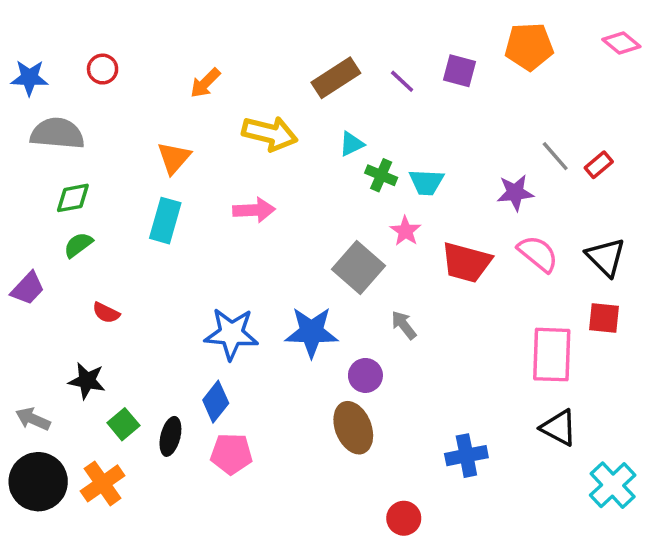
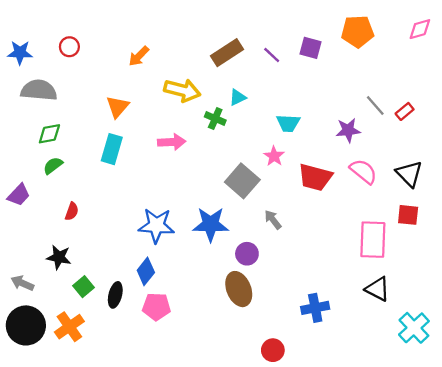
pink diamond: (621, 43) -> (420, 29), turned -55
green cross: (381, 175) -> (215, 118), moved
red semicircle: (106, 313) -> (72, 211), turned -96

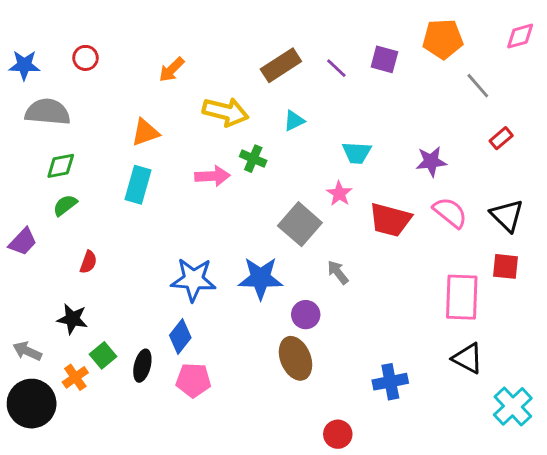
gray line: (375, 106) -> (478, 86), moved
orange triangle: (118, 107) -> (145, 132), turned 30
green cross: (215, 118) -> (253, 159), moved
orange cross: (69, 327) -> (75, 377), moved, size x0.7

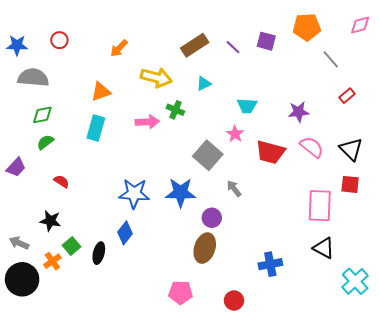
red semicircle: (88, 262) -> (61, 181), turned -77
brown ellipse: (296, 358) -> (205, 248), turned 40
pink pentagon: (193, 380) -> (181, 292), moved

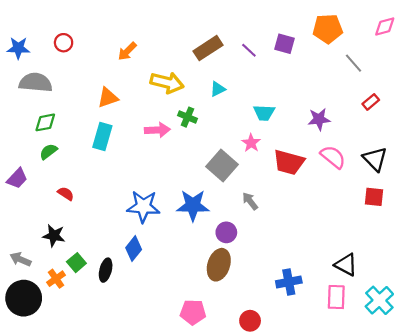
pink rectangle: (320, 206) -> (336, 297), moved, size x0.7

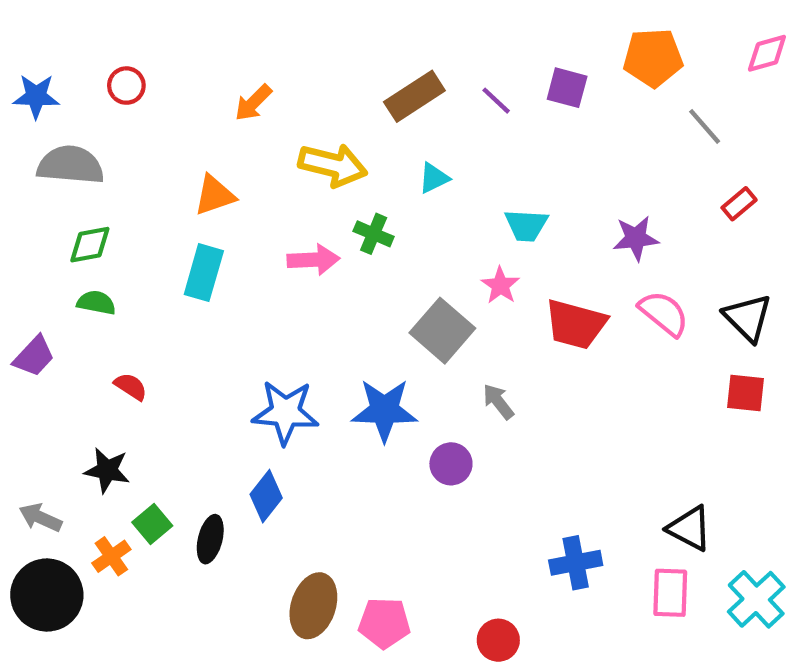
green semicircle: (48, 152) -> (96, 303), turned 48
brown ellipse: (219, 265) -> (313, 606), moved

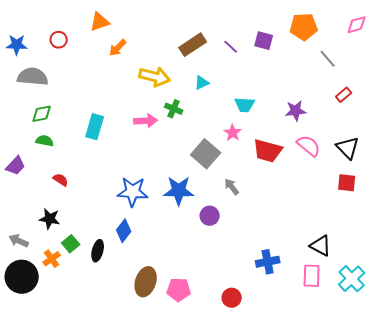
orange triangle: (215, 195) -> (100, 22), moved

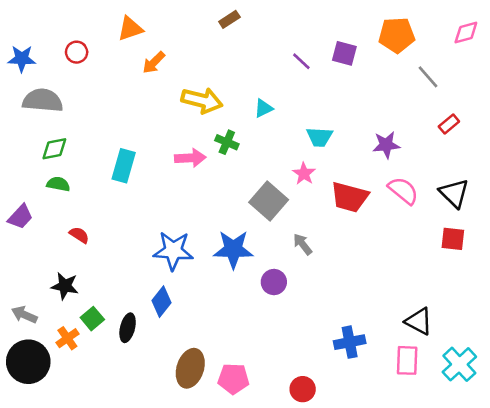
brown rectangle: (193, 45) -> (229, 19), moved, size x0.6

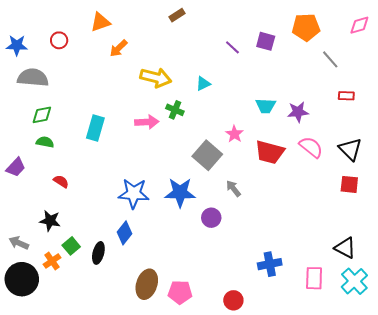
red rectangle: (449, 124) -> (346, 96), turned 42
cyan trapezoid: (320, 137) -> (266, 106), moved
black triangle: (419, 321) -> (345, 248), moved

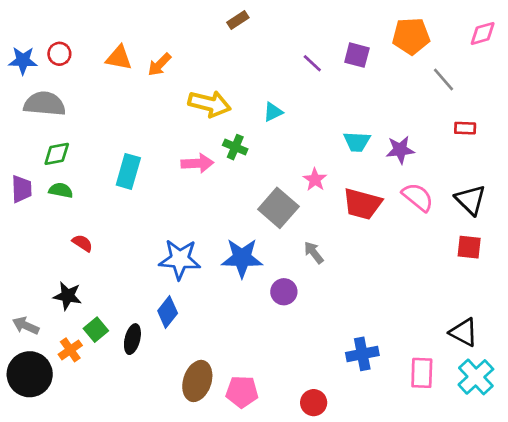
orange triangle: (100, 22) -> (119, 58), moved, turned 30
red circle: (59, 40) -> (59, 54), moved
purple trapezoid: (16, 167) -> (22, 189), moved, turned -45

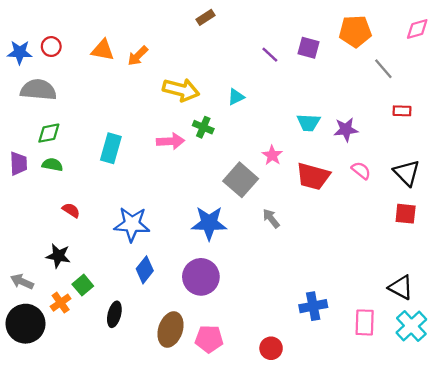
pink semicircle: (418, 197) -> (361, 170), size x0.7
blue star: (180, 259) -> (132, 224), moved
purple circle: (284, 292) -> (201, 277), moved, size x1.6
black ellipse: (132, 339) -> (114, 314), moved

